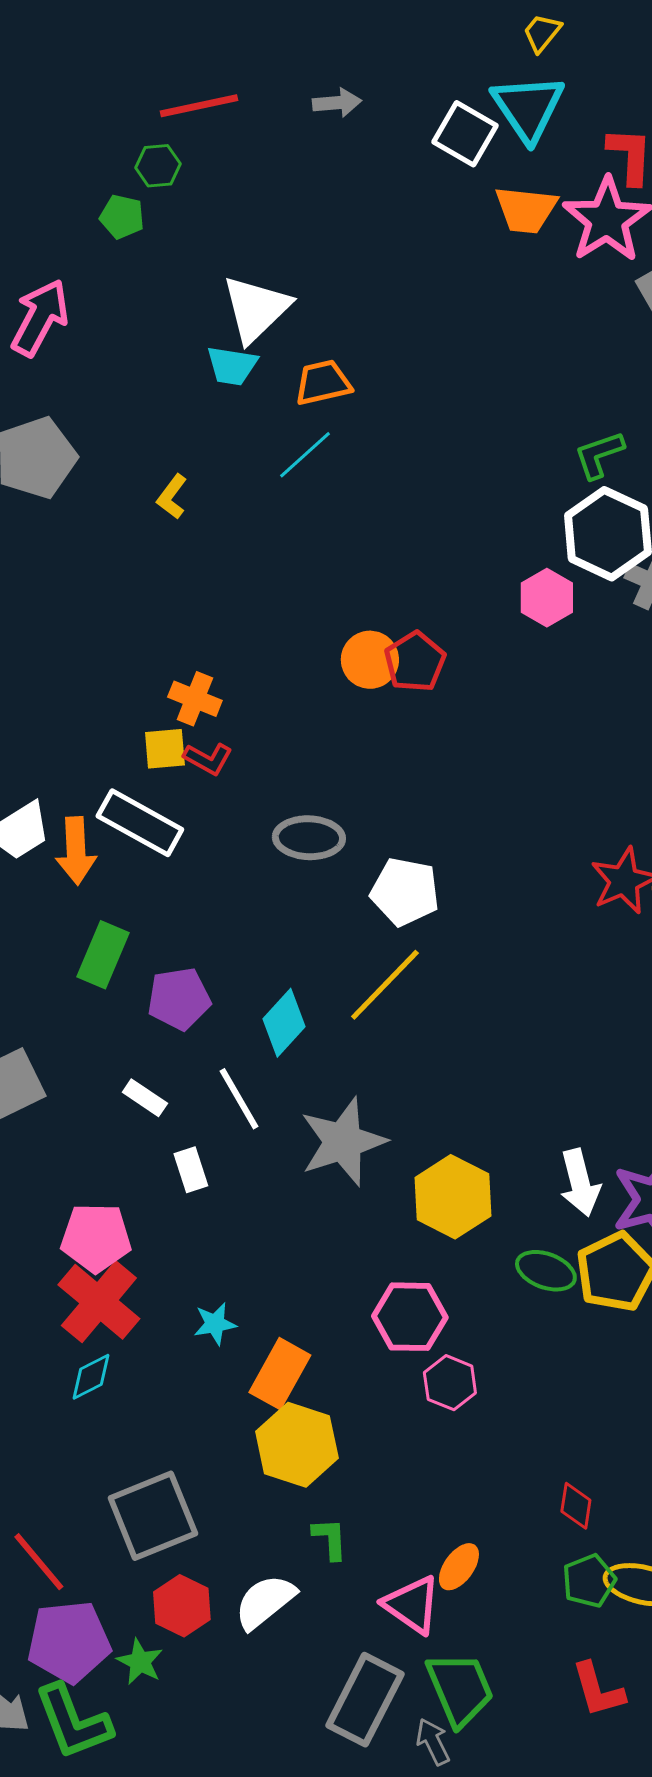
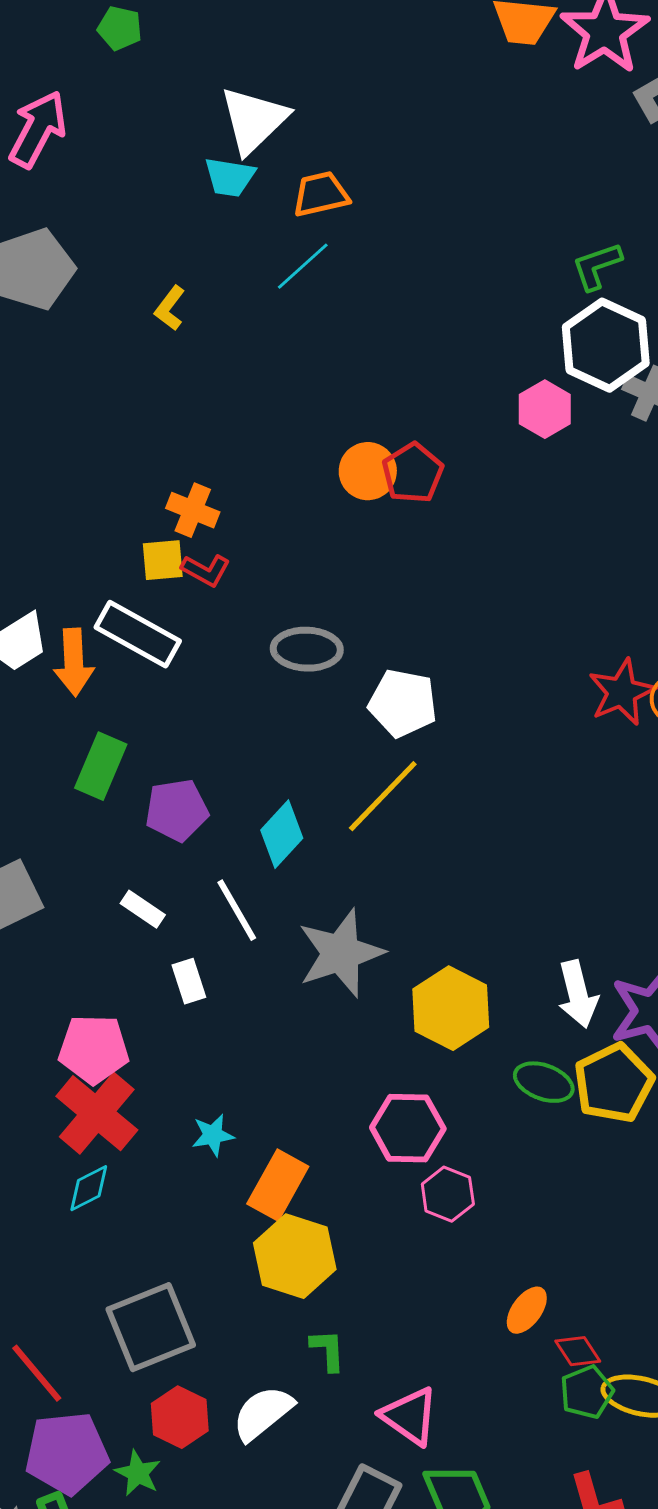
red diamond: (576, 1506) -> (578, 1351), moved, turned -42
orange ellipse: (459, 1567) -> (527, 1310), moved

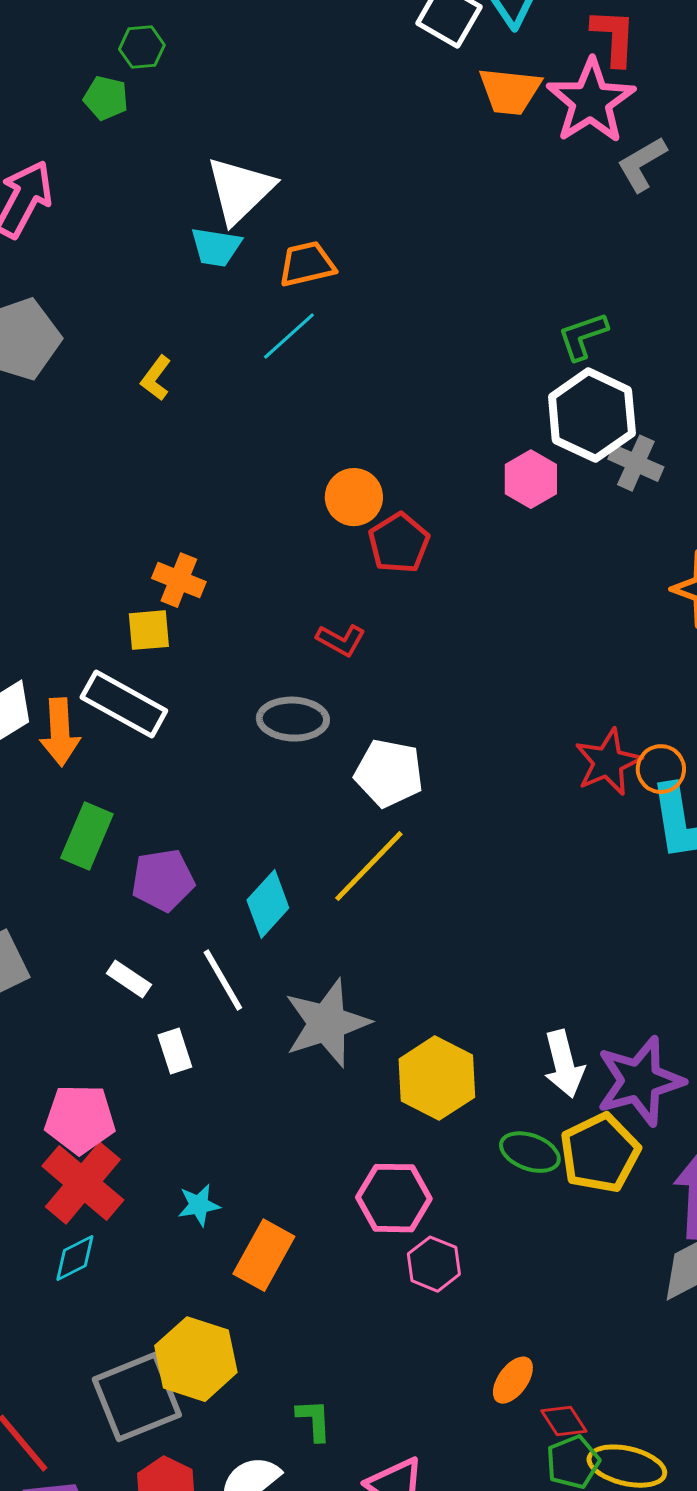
orange circle: (368, 471) -> (354, 497), moved
red L-shape: (206, 570) -> (341, 640), moved
yellow hexagon: (295, 1256) -> (196, 1359), moved

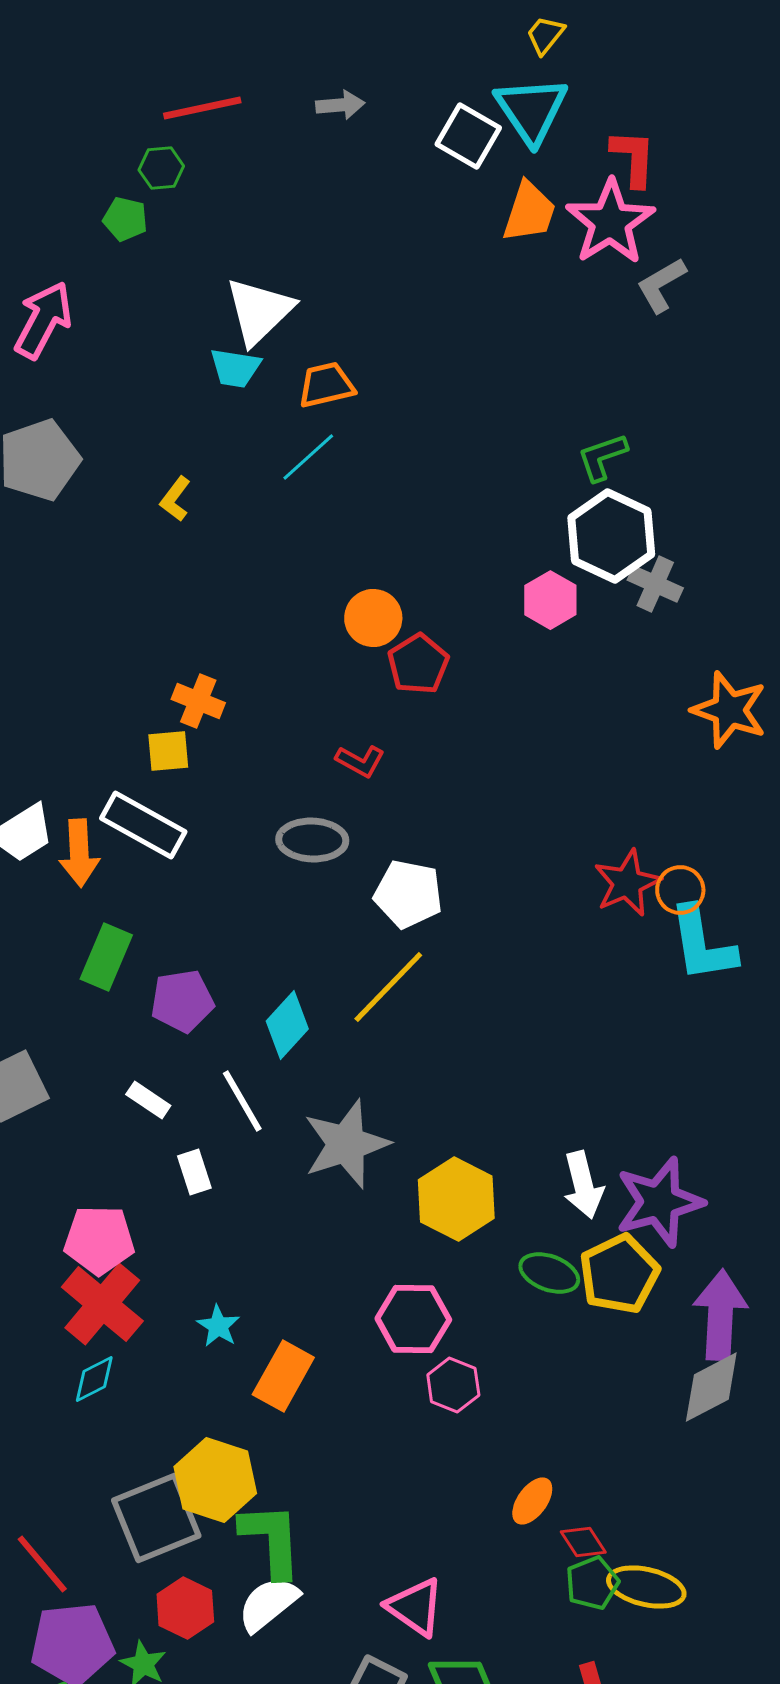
orange trapezoid: (510, 91) -> (529, 212), turned -78
cyan star: (199, 1205) -> (218, 1326), turned -30
green L-shape: (314, 1420) -> (271, 1540), moved, size x1.8

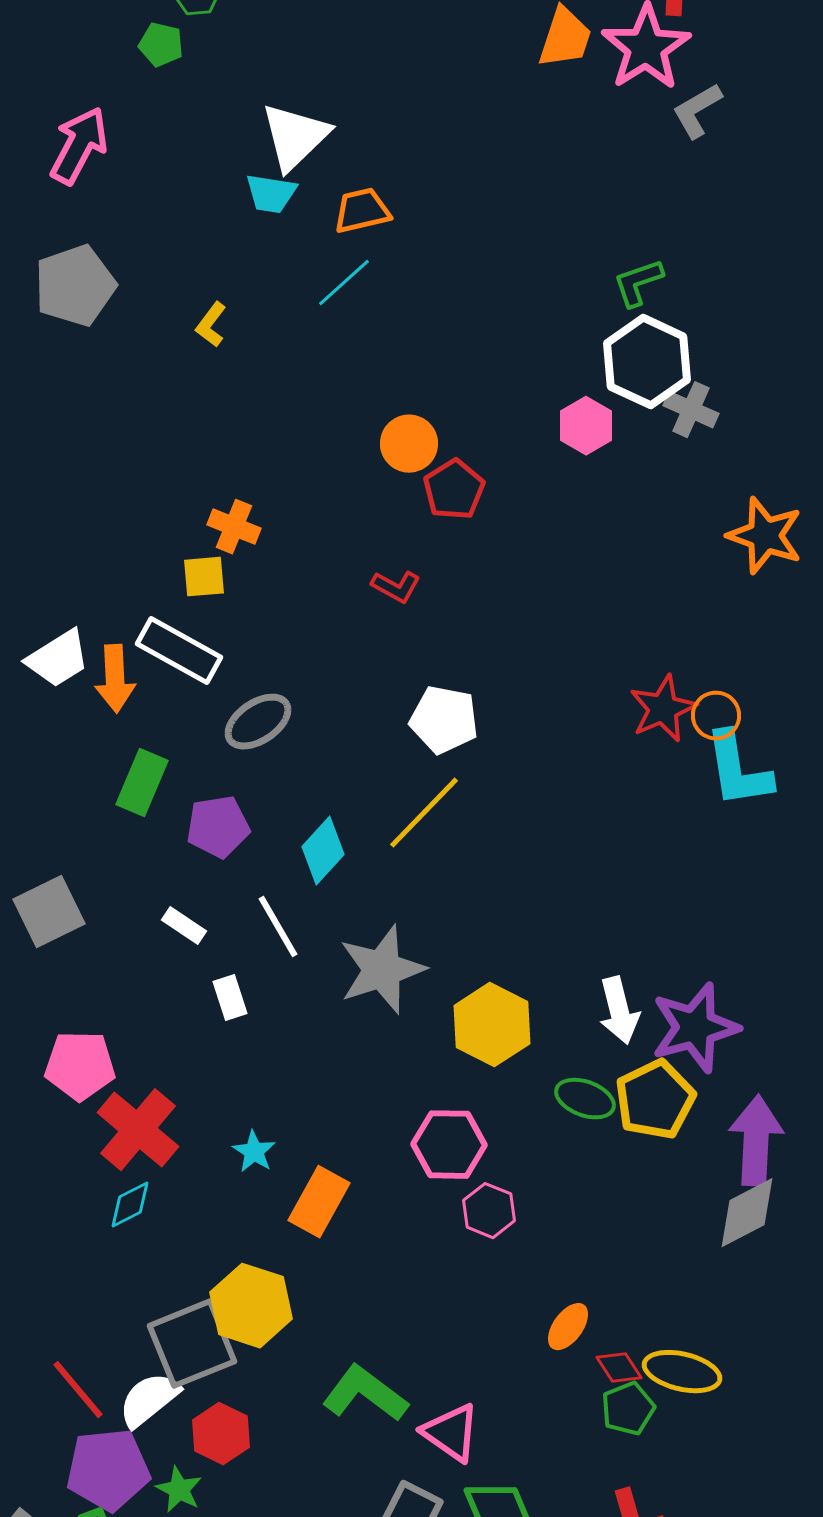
gray ellipse: (312, 840) -> (258, 722), moved, turned -36
pink pentagon: (99, 1240) -> (80, 1066), moved
green L-shape: (271, 1540) -> (365, 1394), moved, turned -50
yellow ellipse: (646, 1587) -> (682, 1372), moved
white semicircle: (268, 1604) -> (149, 1400), moved

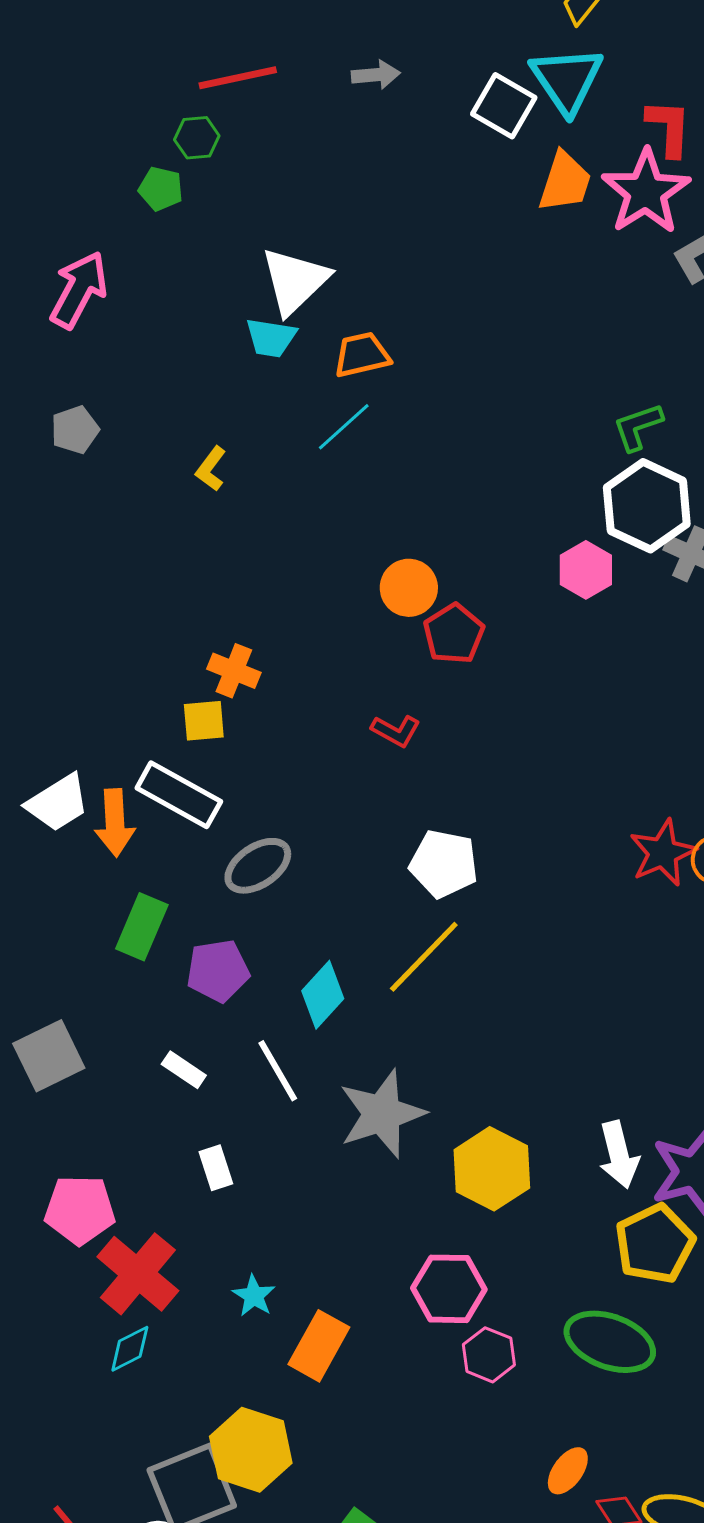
gray pentagon: (75, 286) -> (75, 430), size x0.6
white rectangle: (230, 998) -> (216, 1168), moved
green ellipse: (585, 1099) -> (610, 1342), moved, size x1.5

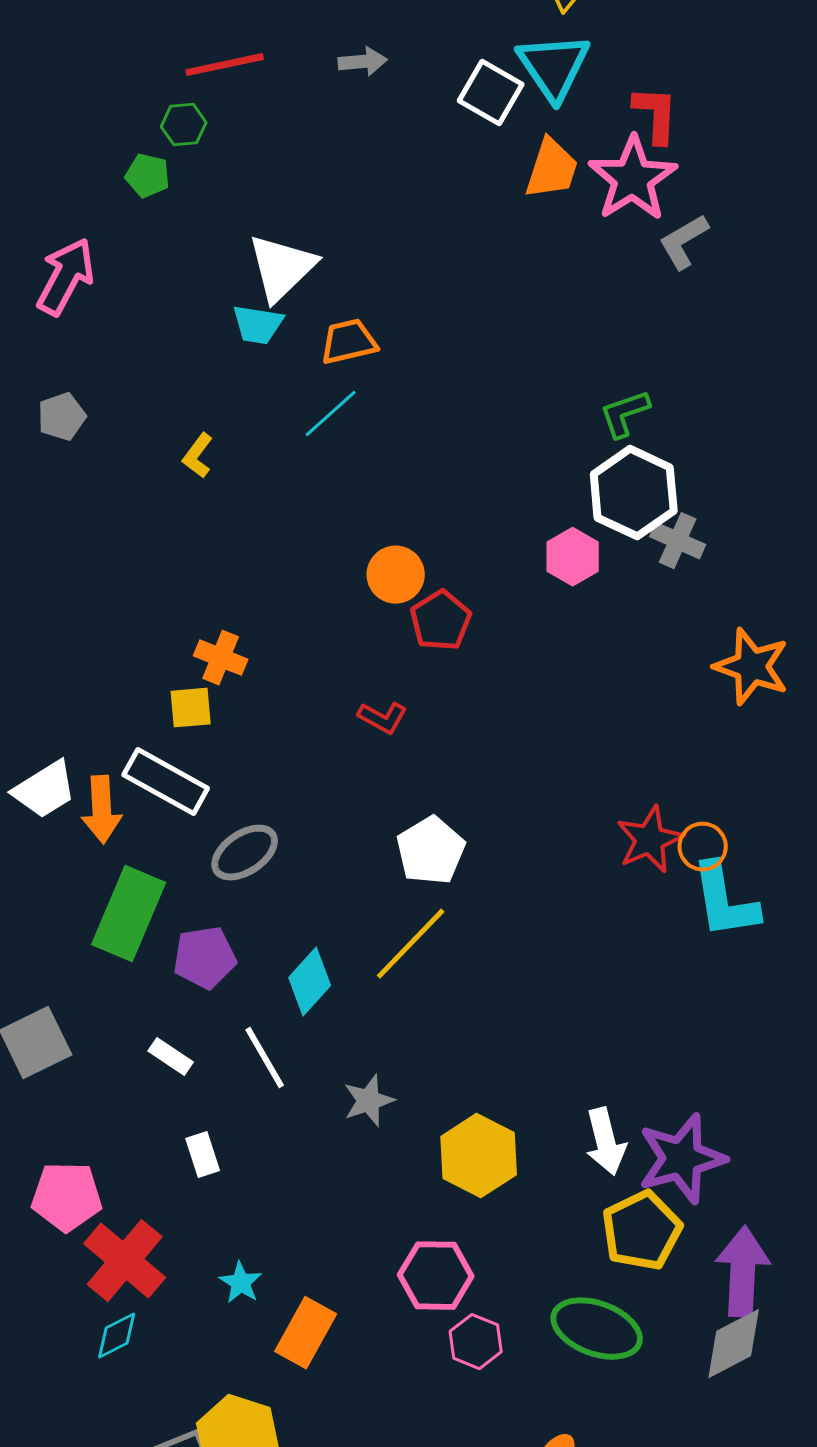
white pentagon: (444, 864) -> (431, 851), turned 30
green rectangle: (142, 927) -> (129, 914), size x1.4
gray star: (382, 1114) -> (369, 1101), size x0.6

